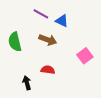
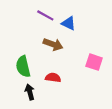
green semicircle: (15, 42) -> (23, 67), moved
pink square: (85, 56) -> (94, 62), turned -35

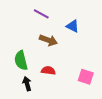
blue triangle: (69, 23) -> (73, 26), moved
pink square: (94, 62) -> (86, 77), moved

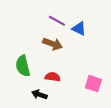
purple line: (41, 14) -> (57, 21), moved
black arrow: (27, 84) -> (39, 95), moved, turned -56

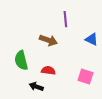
purple line: (57, 21) -> (65, 19), moved, turned 56
blue triangle: (79, 28) -> (92, 39), moved

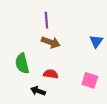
purple line: (65, 19) -> (46, 20), moved
blue triangle: (92, 39) -> (96, 41), turned 40

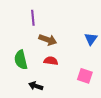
purple line: (46, 20) -> (33, 18), moved
red semicircle: (51, 74) -> (51, 61), moved

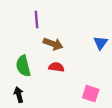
pink square: (85, 76) -> (91, 94), moved
black arrow: (36, 86) -> (19, 95), moved, turned 56

